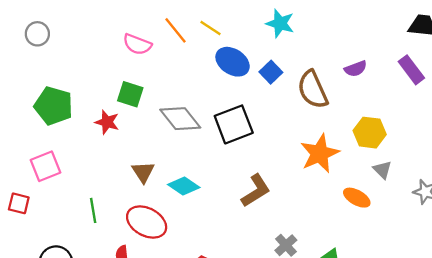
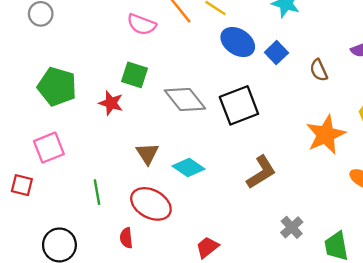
brown semicircle: (313, 90) -> (319, 70), size x0.6

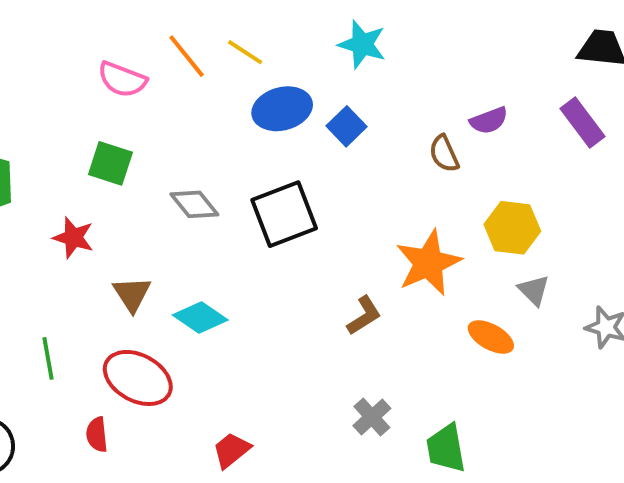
blue ellipse: (238, 42) -> (282, 109), turned -48
brown semicircle: (319, 70) -> (444, 154), moved
gray diamond: (185, 99) -> (194, 204), size x0.7
red star: (111, 103) -> (73, 238), moved
brown L-shape: (261, 172) -> (364, 316), moved, size x0.7

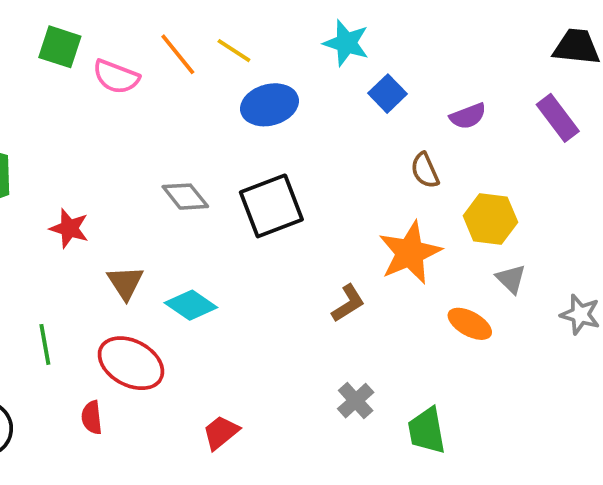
blue square: (347, 126) -> (387, 94), moved
brown semicircle: (444, 154) -> (425, 170), moved
green square: (110, 163) -> (60, 47), moved

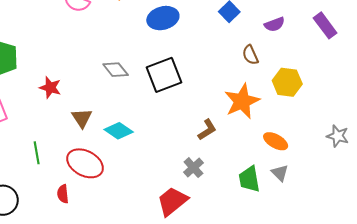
gray triangle: (511, 279) -> (280, 173), moved
gray cross: (356, 401) -> (193, 168), moved
green trapezoid: (427, 431) -> (249, 179), moved
red trapezoid: (221, 432) -> (172, 201), moved, size x1.5

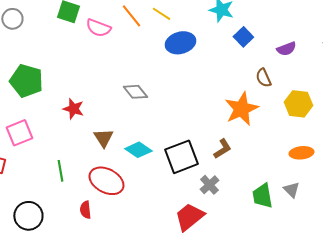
black square: (164, 75) -> (181, 157), moved
orange star: (242, 101) -> (241, 109), moved
orange ellipse: (276, 141) -> (301, 153), moved, turned -35

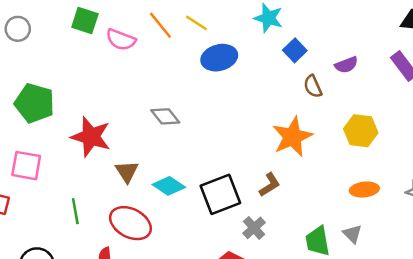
brown semicircle: (263, 78) -> (313, 86), moved
red star: (73, 109) -> (91, 137), size x1.6
pink square: (19, 133) -> (26, 166), turned 32

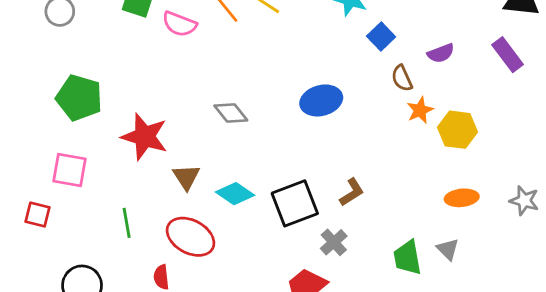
blue ellipse: (219, 58) -> (321, 100), moved
orange star: (292, 137) -> (420, 110), moved, size x0.6

